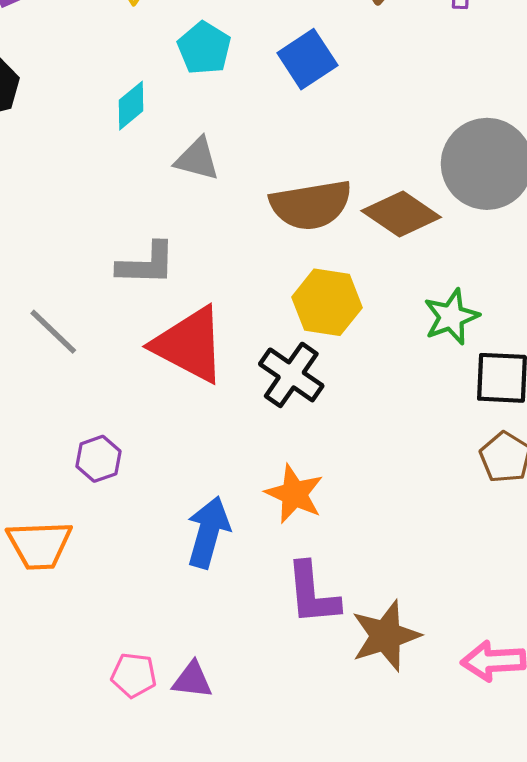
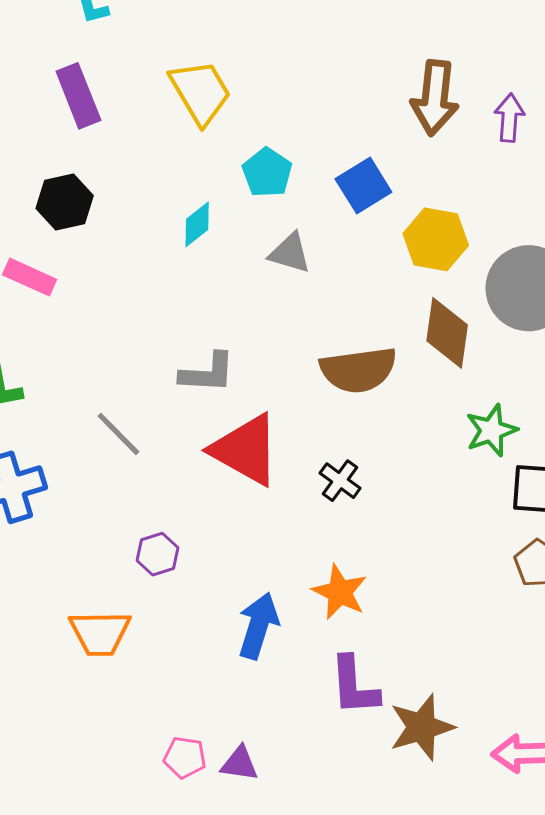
gray triangle: (197, 159) -> (290, 253), moved
brown semicircle: (311, 205) -> (358, 370), moved
brown diamond: (401, 214) -> (447, 333), turned 62
yellow hexagon: (327, 302) -> (436, 239), moved
black cross: (291, 375) -> (340, 481), size x0.7

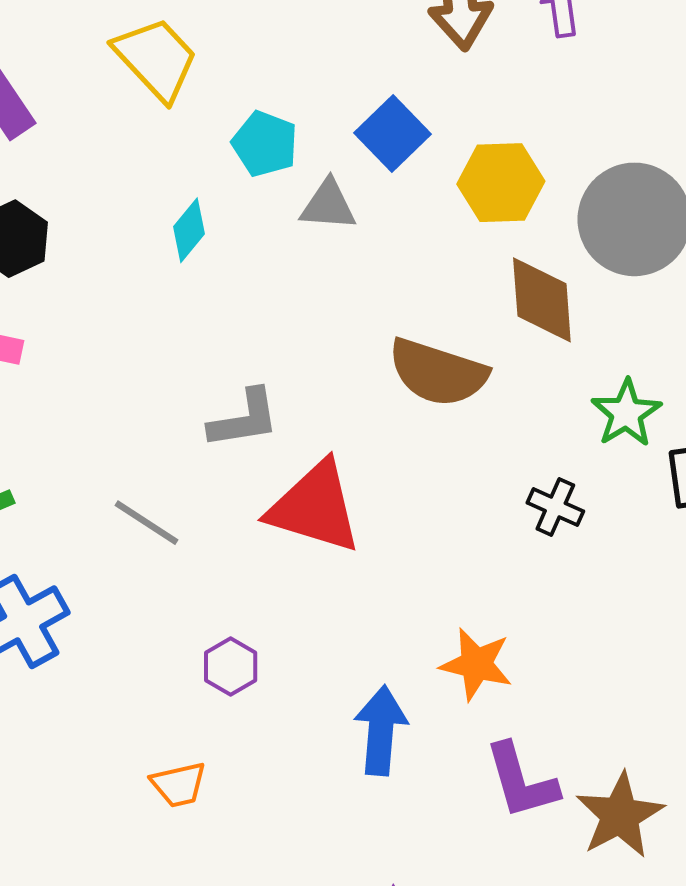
gray triangle: (290, 253) -> (328, 205), moved
brown semicircle: (358, 370) -> (438, 372), turned 38
black cross: (340, 481) -> (555, 507), moved
orange trapezoid: (100, 633) -> (179, 784), size x0.7

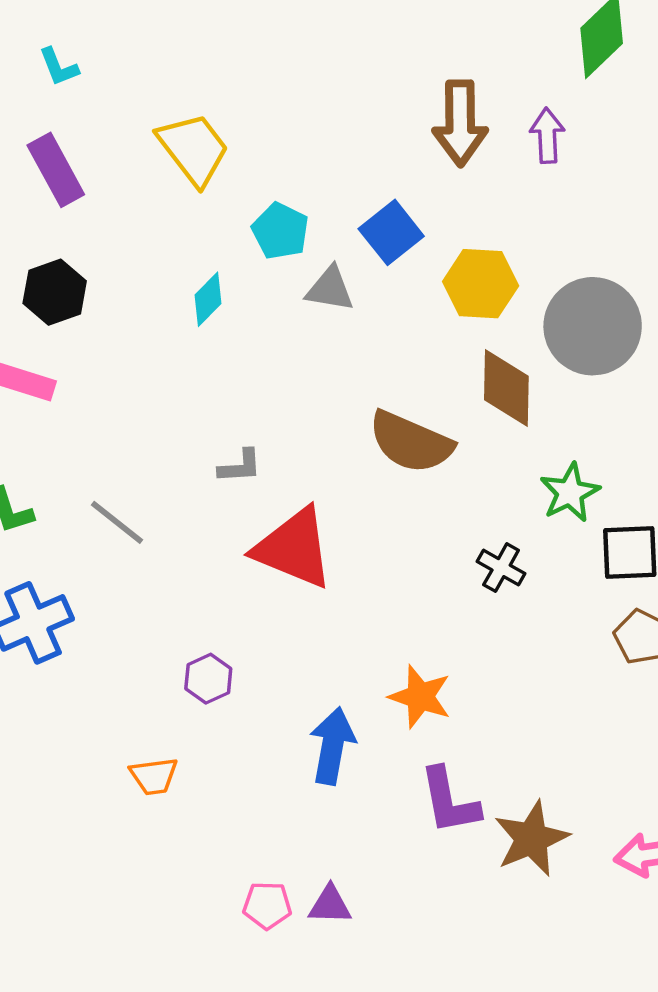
gray L-shape: (244, 419) -> (240, 466), size x0.7
gray line: (147, 523) -> (117, 522), moved

